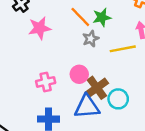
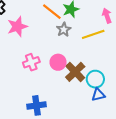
pink cross: (46, 82) -> (31, 62), moved
blue triangle: (87, 107) -> (98, 95), moved, size x0.6

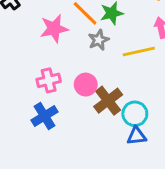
pink star: (17, 27) -> (54, 29), moved
blue cross: (37, 105) -> (44, 116), moved, turned -30

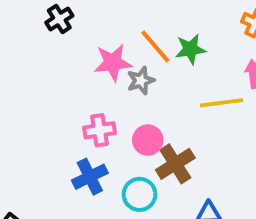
gray star: (99, 40) -> (141, 81), moved
cyan circle: (135, 114) -> (139, 194), moved

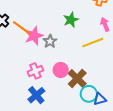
orange line: (155, 46) -> (21, 28), moved
cyan circle: (139, 194) -> (89, 94), moved

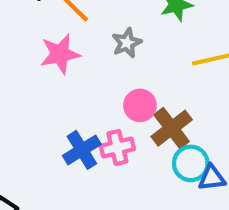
pink star: (34, 36) -> (60, 54), moved
pink cross: (35, 71) -> (117, 147), moved

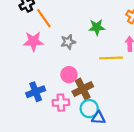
pink cross: (117, 147) -> (61, 103), moved

